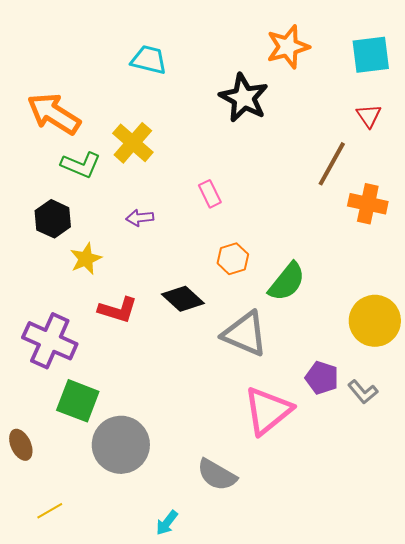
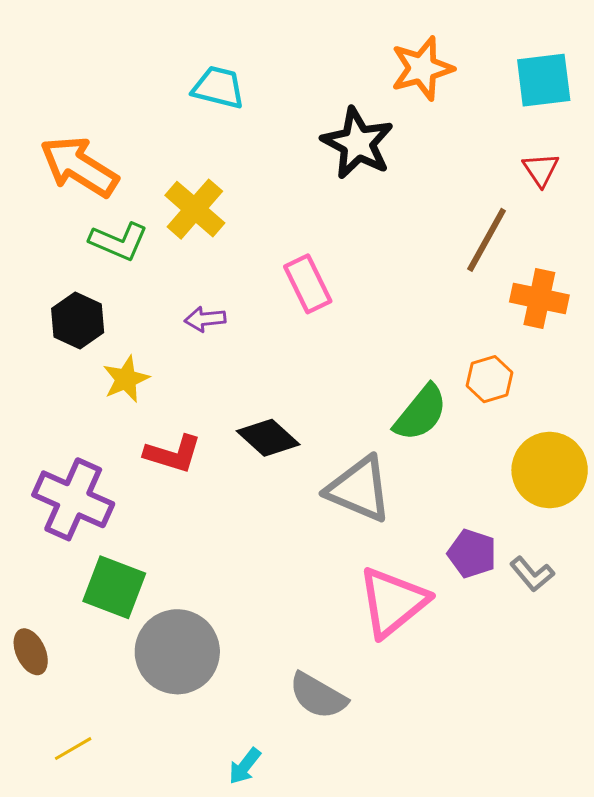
pink rectangle: (210, 194) -> (308, 284), size x1.4
orange hexagon: (233, 259) -> (490, 379), moved

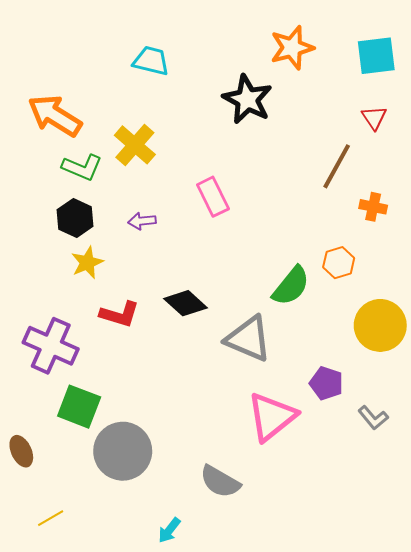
orange cross: (539, 298) -> (373, 207), size x0.7
black hexagon: (78, 320) -> (75, 218), moved
gray L-shape: (532, 574) -> (373, 418), moved

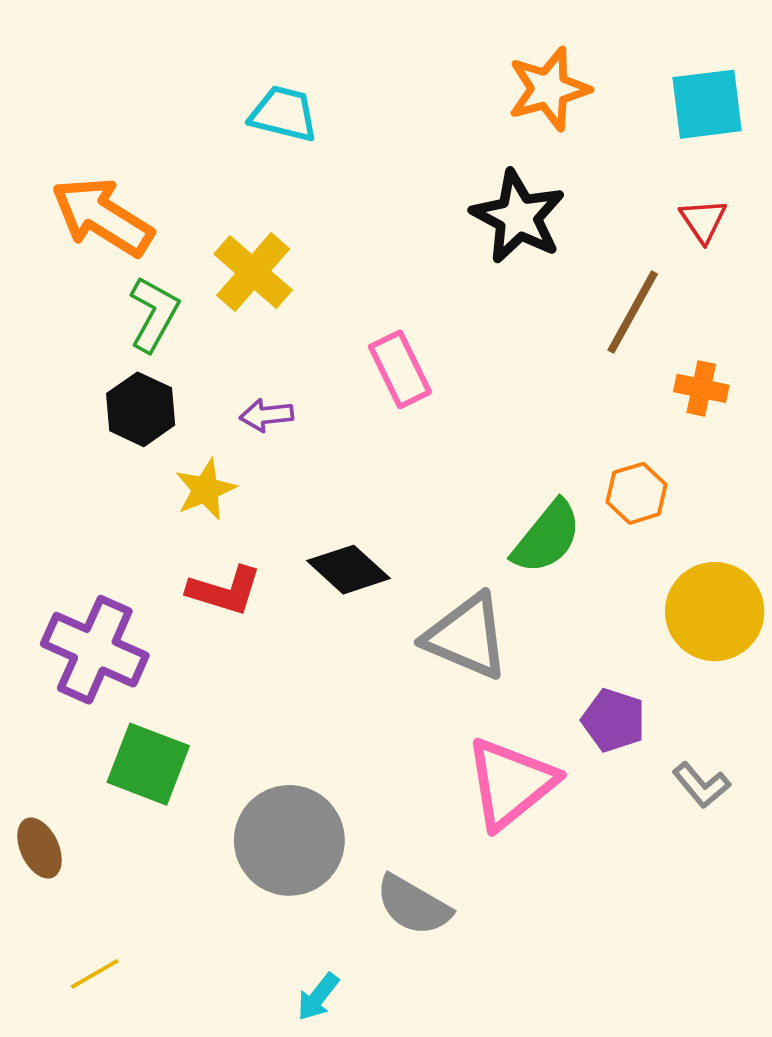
black star: (247, 99) -> (518, 217), moved
green L-shape: (82, 167) -> (154, 314), turned -84
yellow star: (87, 263) -> (205, 489), moved
gray circle: (123, 451) -> (289, 840), moved

